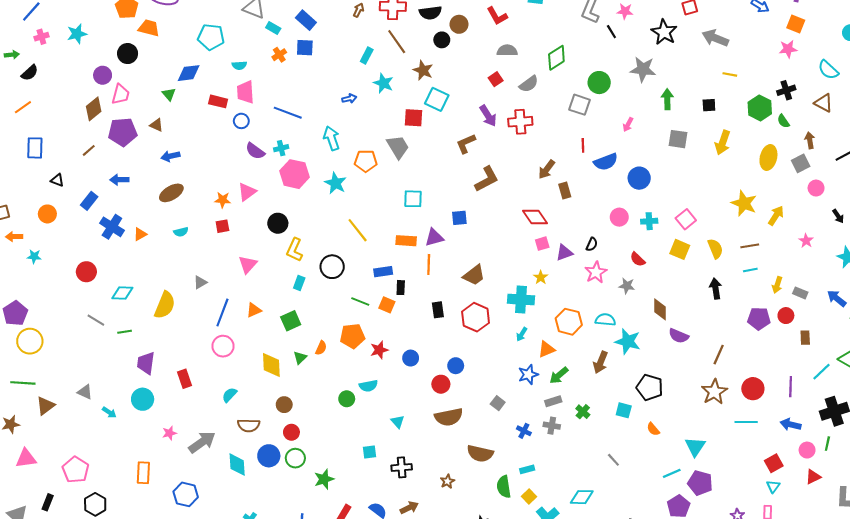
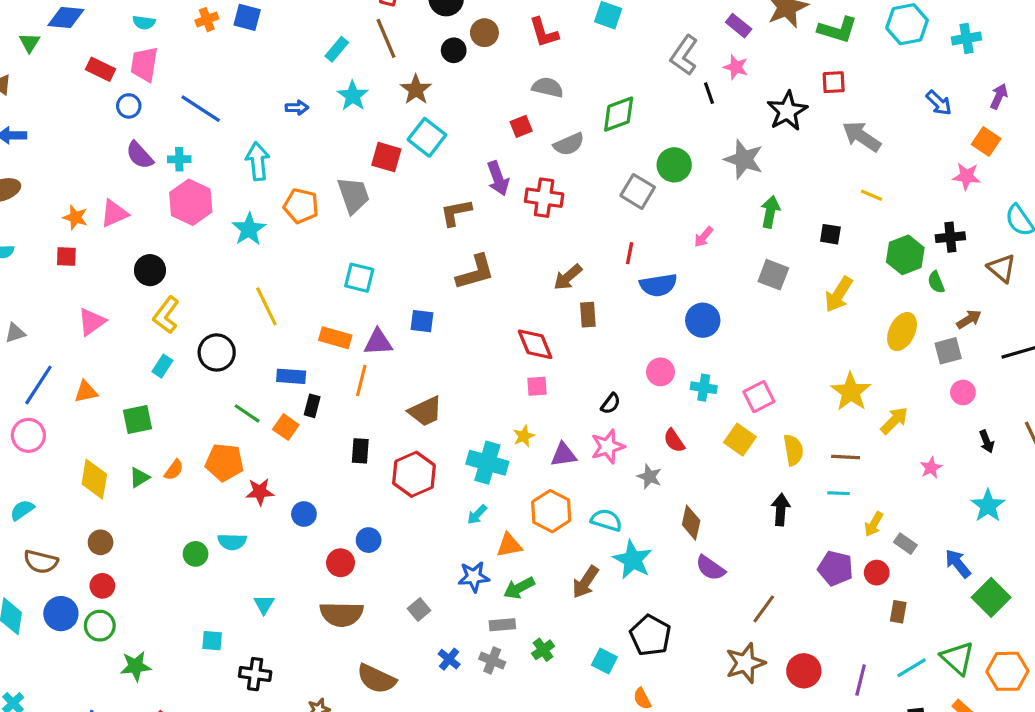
brown arrow: (810, 140) -> (969, 319), turned 56
purple triangle: (564, 253) -> (564, 455), moved

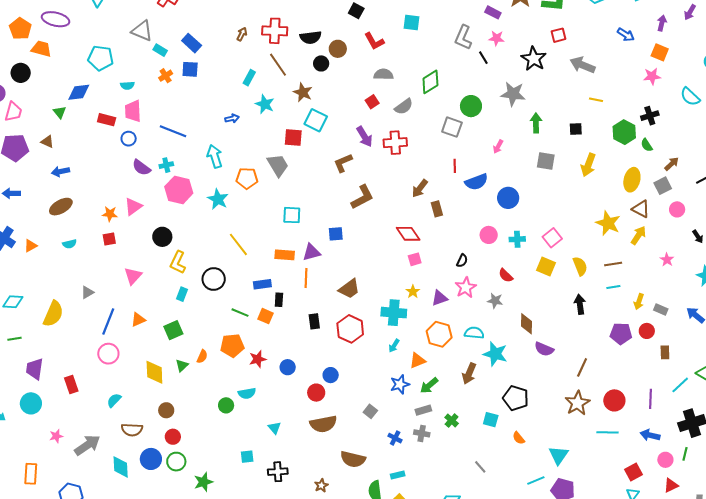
brown triangle: (1002, 268) -> (641, 209), moved

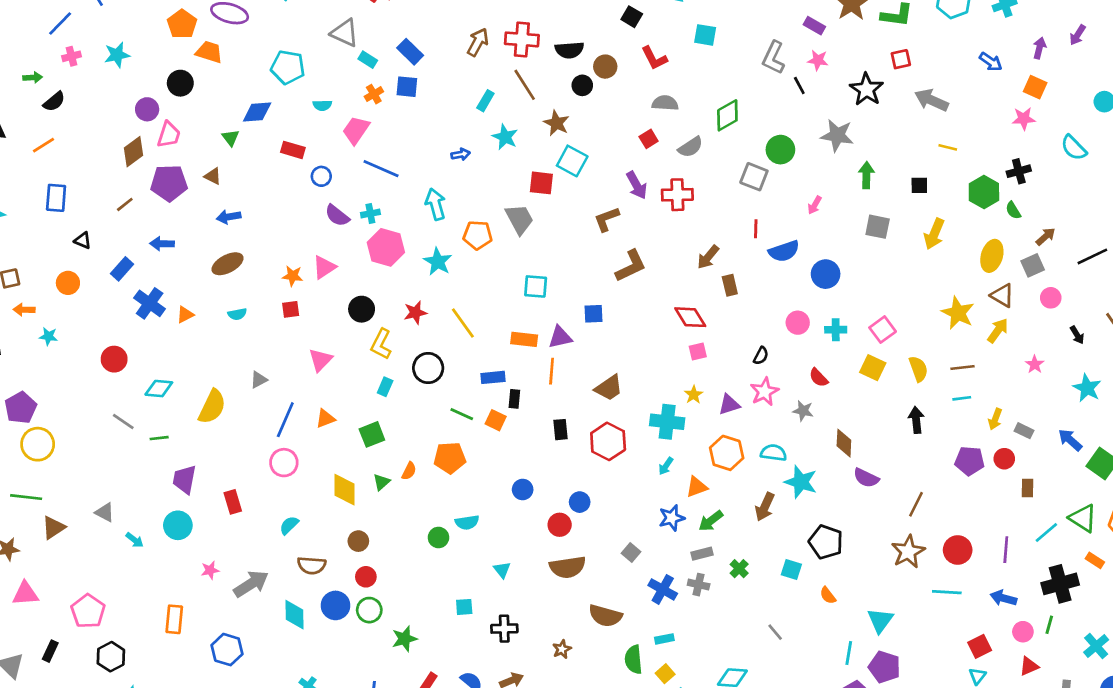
brown arrow: (242, 34) -> (478, 42), size x1.5
pink trapezoid: (133, 111) -> (356, 130), moved, turned 35
red star: (258, 359) -> (415, 313), moved
blue cross: (395, 438) -> (663, 589), size x1.5
cyan line: (536, 481) -> (849, 653), turned -60

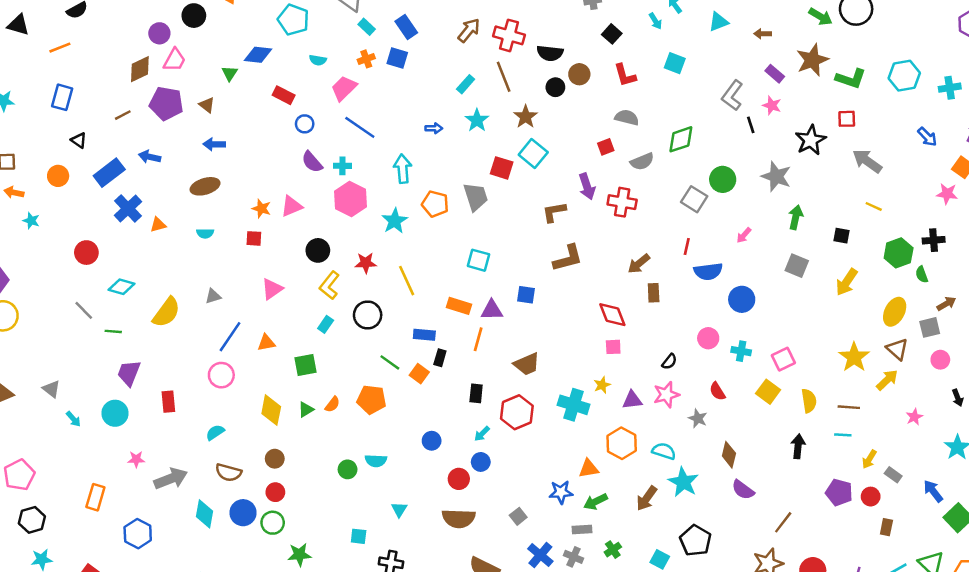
blue rectangle: (122, 269) -> (109, 173), size x1.4
cyan arrow: (666, 466) -> (482, 434), moved

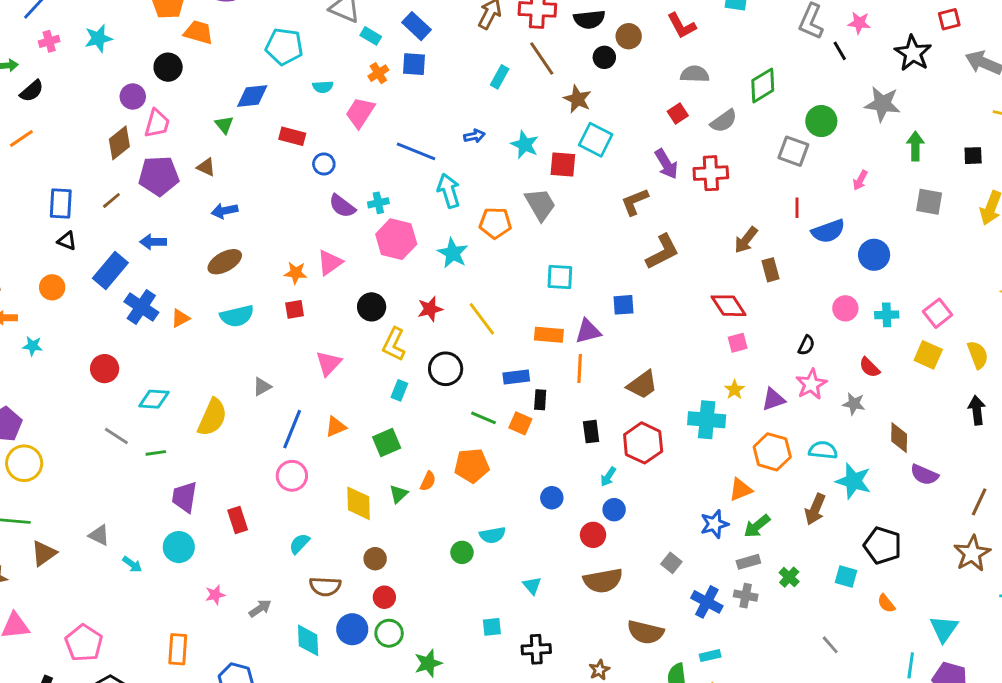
blue rectangle: (62, 97) -> (61, 203), moved
cyan star: (477, 120) -> (525, 145), moved
blue line: (360, 127) -> (416, 151), moved
cyan semicircle: (205, 233) -> (237, 316), size x1.6
gray arrow: (171, 479) -> (260, 608), size x0.6

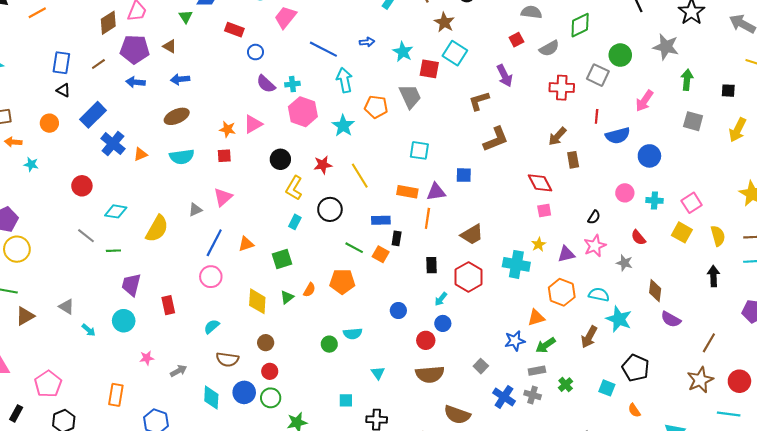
red cross: (711, 173) -> (562, 88), moved
pink arrow: (860, 180) -> (644, 101), size x1.5
blue arrow: (153, 242) -> (136, 82), moved
pink triangle: (329, 363) -> (223, 197), moved

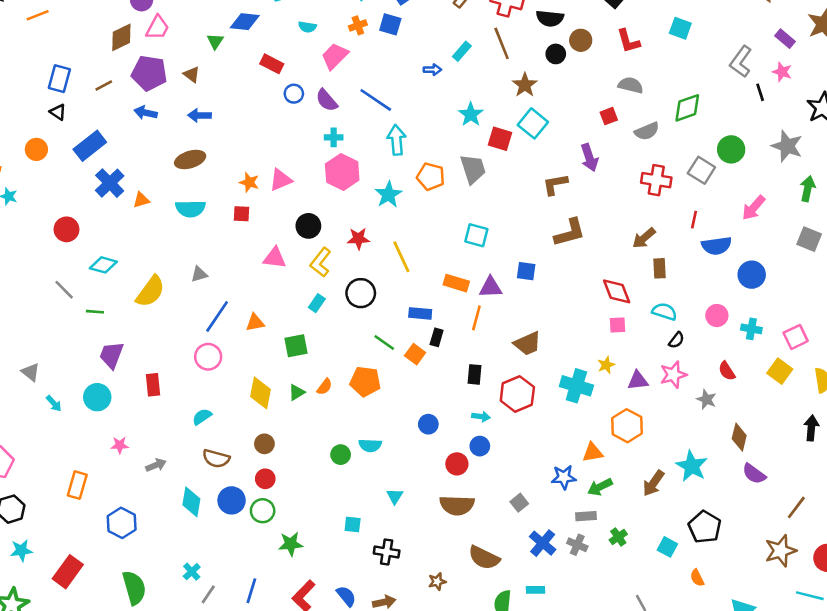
blue arrow: (367, 42) -> (432, 70), moved
purple semicircle: (266, 84) -> (327, 100), moved
pink triangle: (223, 197) -> (275, 258), moved, turned 42
cyan semicircle: (599, 295) -> (664, 312), moved
cyan arrow: (441, 299) -> (481, 417), turned -128

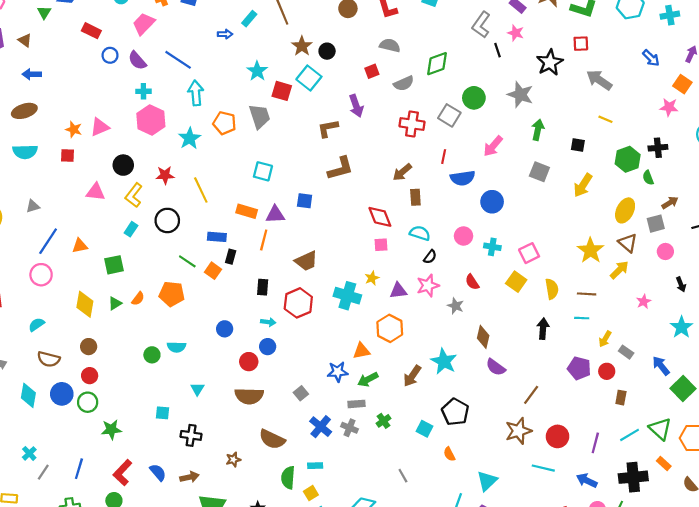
black circle: (556, 54) -> (327, 51), moved

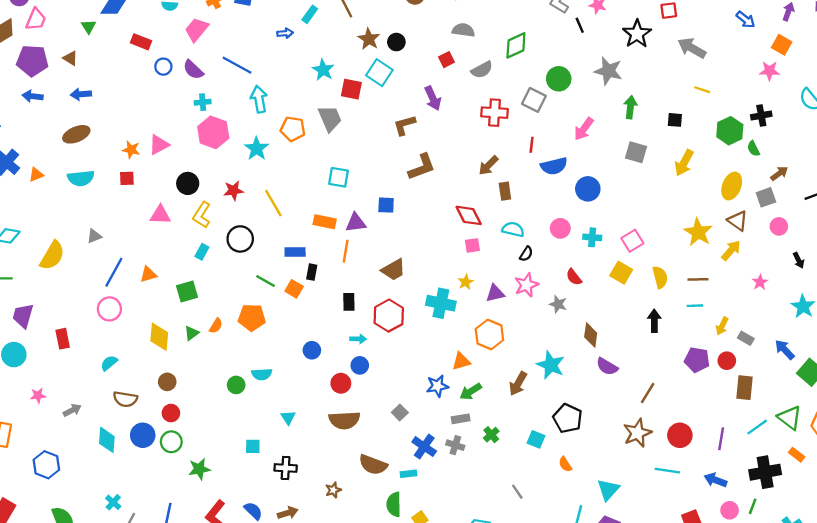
brown rectangle: (621, 398) -> (744, 388), size x1.5
cyan rectangle: (315, 466) -> (408, 474), moved

